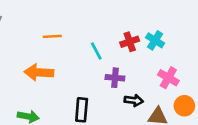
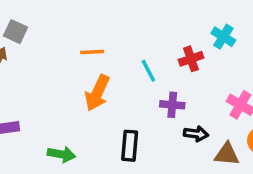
cyan cross: (155, 40) -> (223, 37), moved
orange arrow: (39, 72) -> (97, 93), moved, turned -68

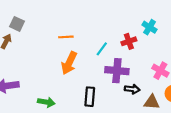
cyan line: (148, 71) -> (102, 49), turned 64
purple cross: (172, 105) -> (117, 71), size x1.5

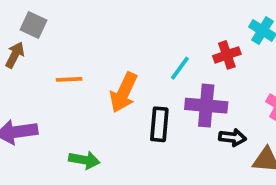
orange line: (66, 37) -> (69, 79), moved
black rectangle: (90, 97) -> (159, 124), moved

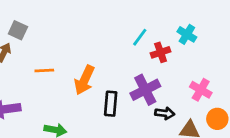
cyan line: (180, 68) -> (140, 37), moved
purple cross: (206, 106) -> (145, 90), turned -32

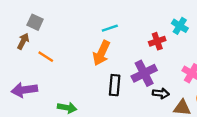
cyan line: (140, 37) -> (110, 28), moved, turned 35
orange line: (44, 70) -> (46, 57), moved, turned 35
orange arrow: (84, 80) -> (101, 53), moved

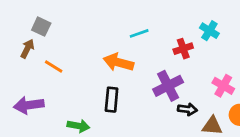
cyan line: (110, 28) -> (139, 33), moved
orange arrow: (101, 53) -> (118, 62), turned 80
black rectangle: (115, 85) -> (112, 100), moved

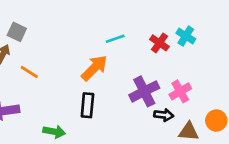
red cross: (183, 49) -> (159, 43), moved, turned -36
orange arrow: (118, 62) -> (94, 68), turned 120
pink cross: (223, 86) -> (180, 91), moved, turned 30

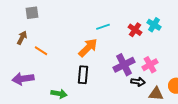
gray square: (17, 32) -> (32, 13), moved, turned -32

